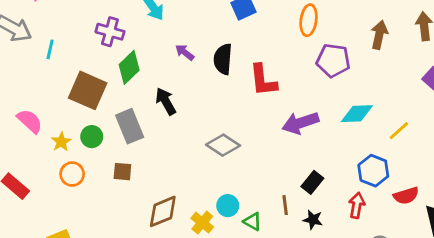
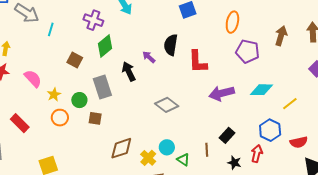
purple arrow: (185, 52) -> (149, 57), moved
brown square: (88, 90) -> (75, 60), size x0.6
green circle: (92, 137) -> (79, 100), moved
red semicircle: (406, 196) -> (299, 142), moved
black star: (313, 220) -> (234, 163), moved

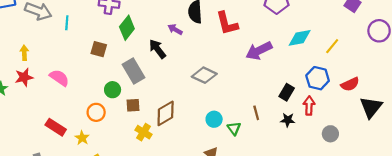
yellow star: (54, 95) -> (82, 138), moved
black rectangle: (227, 135) -> (287, 92), moved
brown diamond: (121, 148) -> (166, 113), moved
yellow cross: (148, 158) -> (144, 132), moved
green triangle: (183, 160) -> (234, 128), turned 32

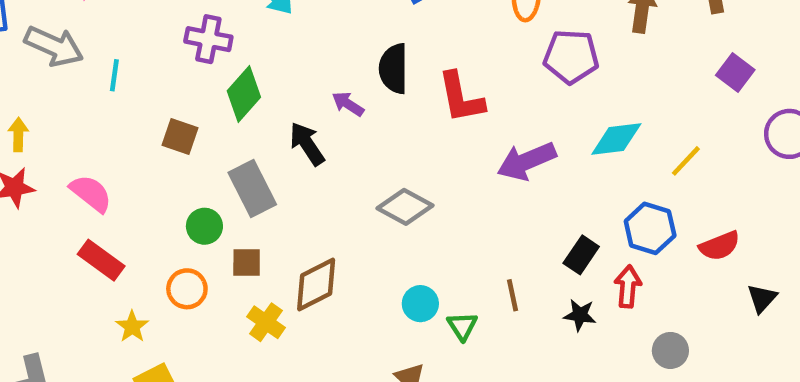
black triangle: (371, 107) -> (762, 298), size x0.6
orange circle: (96, 112) -> (187, 289), moved
red rectangle: (56, 127) -> (101, 260), moved

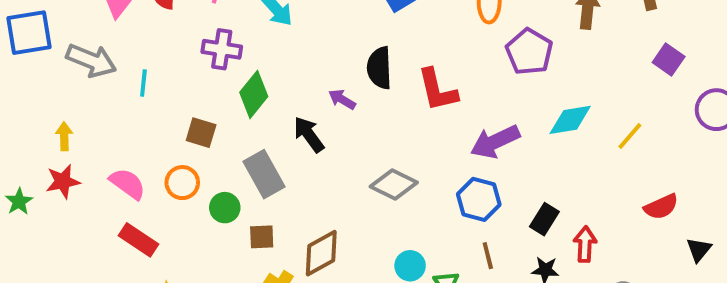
purple pentagon: (571, 57) -> (529, 52), turned 30
blue hexagon: (650, 228) -> (479, 199), moved
orange circle: (187, 289) -> (182, 183), moved

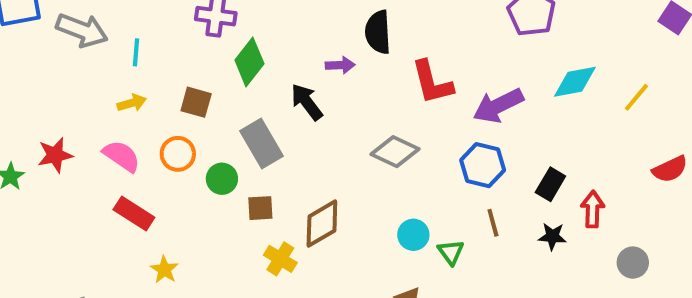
red L-shape: (437, 90) -> (432, 82), moved
purple arrow: (342, 99) -> (340, 65), turned 148
yellow arrow: (64, 136) -> (132, 103), moved, turned 76

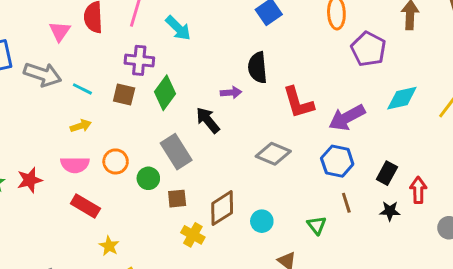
cyan line: (136, 52) -> (82, 89), turned -66
brown square: (196, 102) -> (124, 94), moved
red star: (55, 155) -> (30, 180), moved
pink semicircle: (122, 156) -> (75, 165), turned 148
cyan circle: (413, 235) -> (262, 221), moved

